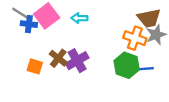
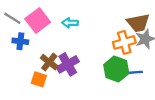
blue cross: (29, 24) -> (20, 41), moved
orange cross: (135, 38) -> (124, 42), turned -35
orange square: (35, 66) -> (39, 79), moved

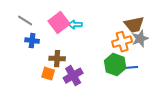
pink square: (38, 20) -> (59, 23), moved
brown cross: (49, 62) -> (57, 59), turned -35
purple cross: (68, 64) -> (73, 76), moved

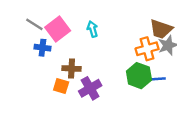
pink square: (59, 23) -> (58, 29), moved
cyan arrow: (75, 25) -> (92, 29), turned 72
brown trapezoid: (134, 25) -> (161, 29), turned 30

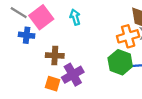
orange square: (61, 86) -> (53, 84), moved

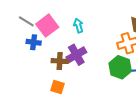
purple cross: (73, 75) -> (76, 55), moved

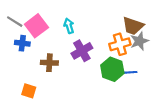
purple cross: (76, 55) -> (82, 51), moved
orange square: (58, 87) -> (29, 91), moved

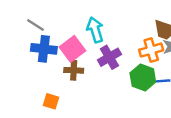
pink square: (36, 26) -> (72, 49), moved
cyan arrow: (69, 26) -> (95, 30), size x1.5
blue cross: (22, 43) -> (44, 49), size x1.5

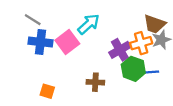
cyan arrow: (95, 30) -> (89, 24), turned 65
purple cross: (109, 57) -> (120, 50), moved
brown cross: (74, 70) -> (95, 82), moved

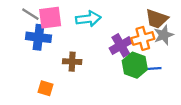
cyan arrow: (89, 24) -> (88, 19), turned 35
pink square: (67, 42) -> (50, 18), moved, turned 30
brown cross: (95, 82) -> (72, 62), moved

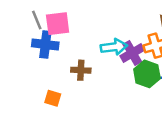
gray line: (30, 14) -> (37, 20), turned 36
cyan arrow: (88, 19) -> (114, 47), moved

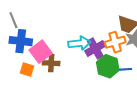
pink square: (58, 24) -> (41, 52), moved, turned -30
orange square: (53, 98) -> (27, 69), moved

